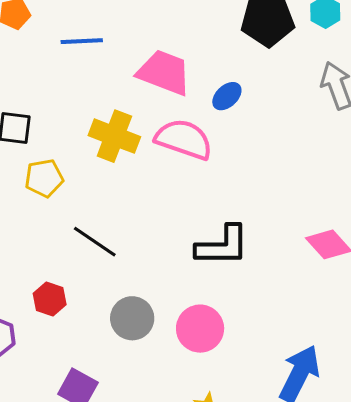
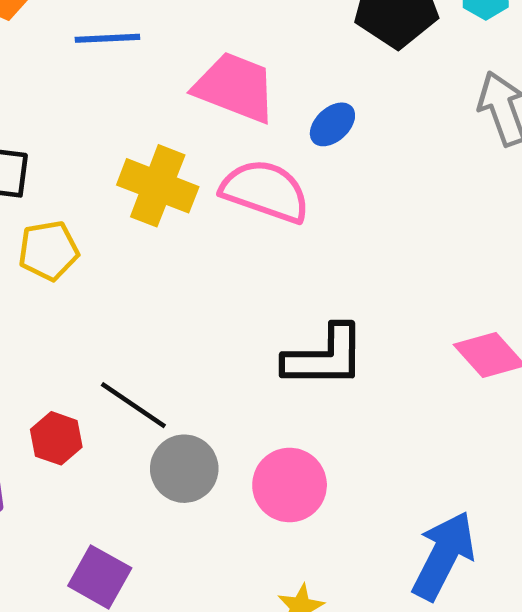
black line: (95, 242) -> (133, 405), moved

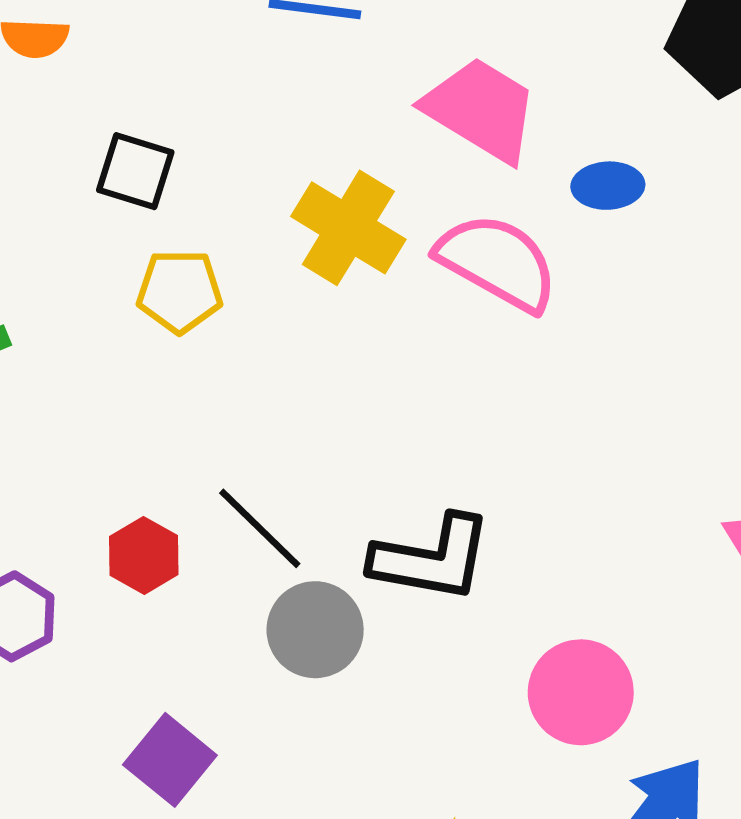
blue ellipse: (332, 124) -> (608, 186), turned 30
black L-shape: (325, 357) -> (432, 558), moved
pink circle: (290, 485) -> (581, 692), moved

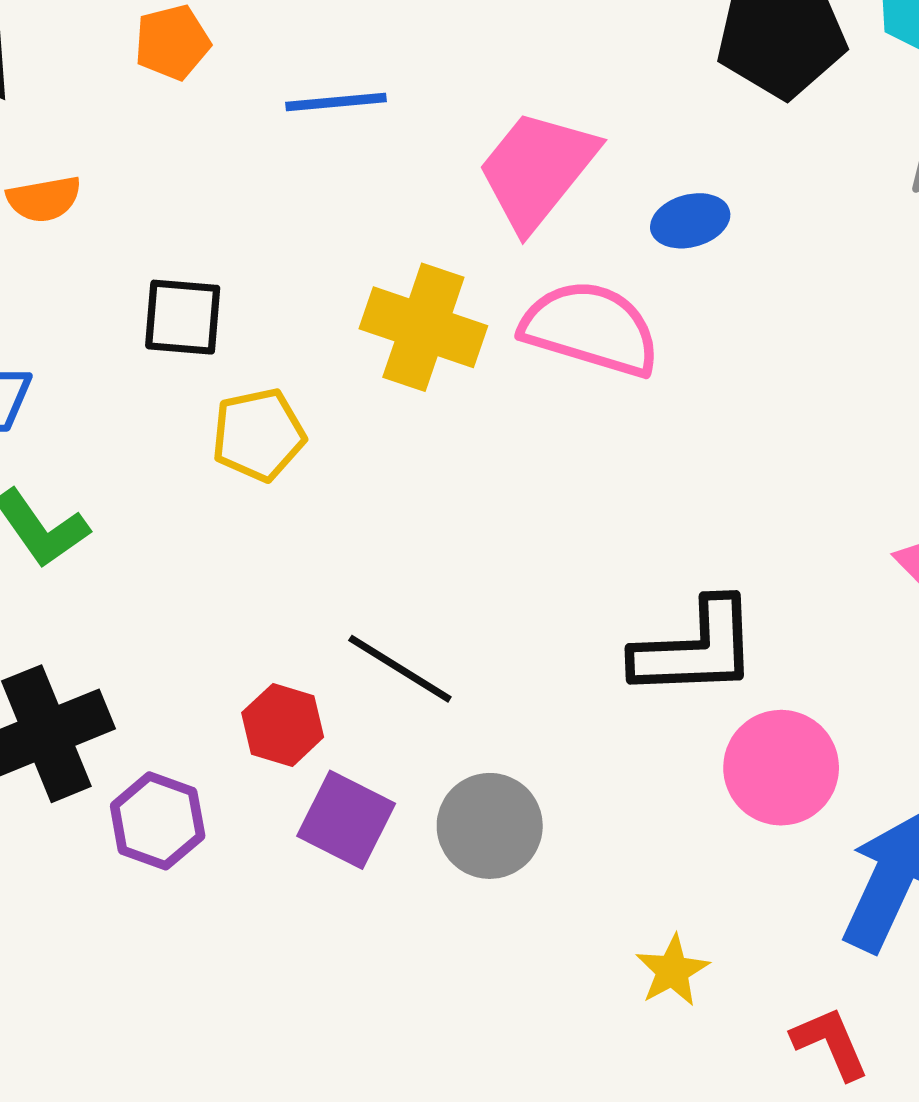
pink trapezoid: (481, 110) -> (537, 170), turned -70
black L-shape: (432, 558) -> (696, 649), moved
gray circle: (315, 630) -> (490, 826), moved
purple square: (170, 760) -> (346, 820), moved

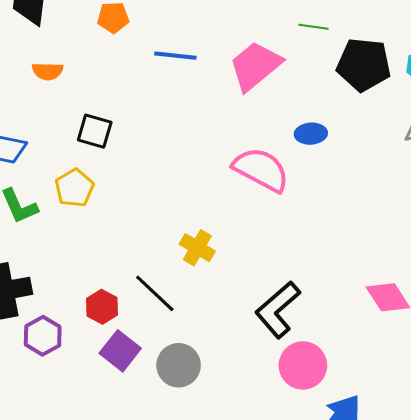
pink trapezoid: (537, 170) -> (255, 66), moved
yellow cross: (423, 327) -> (197, 248), moved, size x0.7
yellow pentagon: (258, 435) -> (74, 188), moved, turned -30
black L-shape: (696, 649) -> (278, 310), turned 130

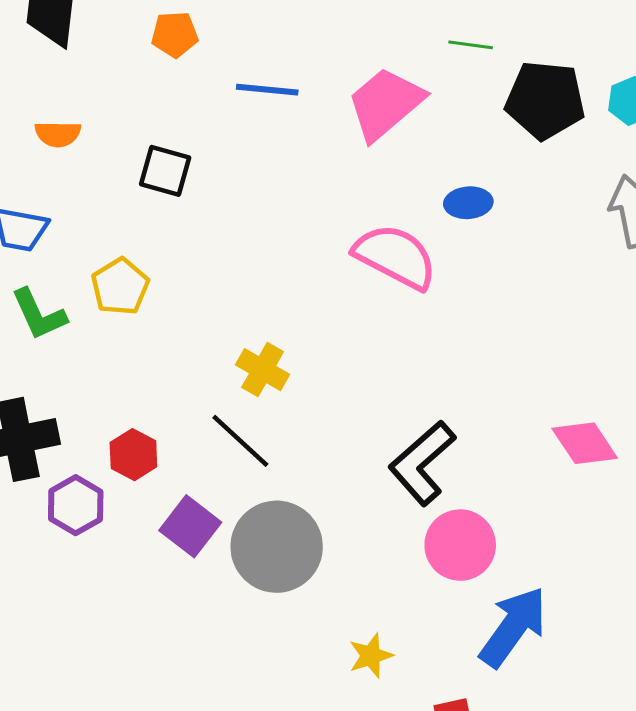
orange semicircle: (48, 71) -> (58, 134), moved
black square: (95, 131) -> (165, 171), moved
yellow cross: (197, 248) -> (263, 370), moved
red hexagon: (102, 307) -> (133, 455), moved
gray circle: (179, 365) -> (277, 547), size x1.4

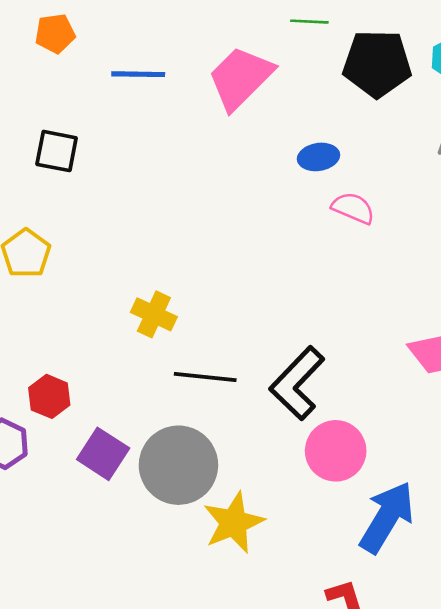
pink semicircle: (395, 257) -> (353, 208), moved, size x0.6
black line: (240, 441) -> (205, 377), moved, turned -32
yellow star: (371, 656) -> (234, 523), moved, size x1.6

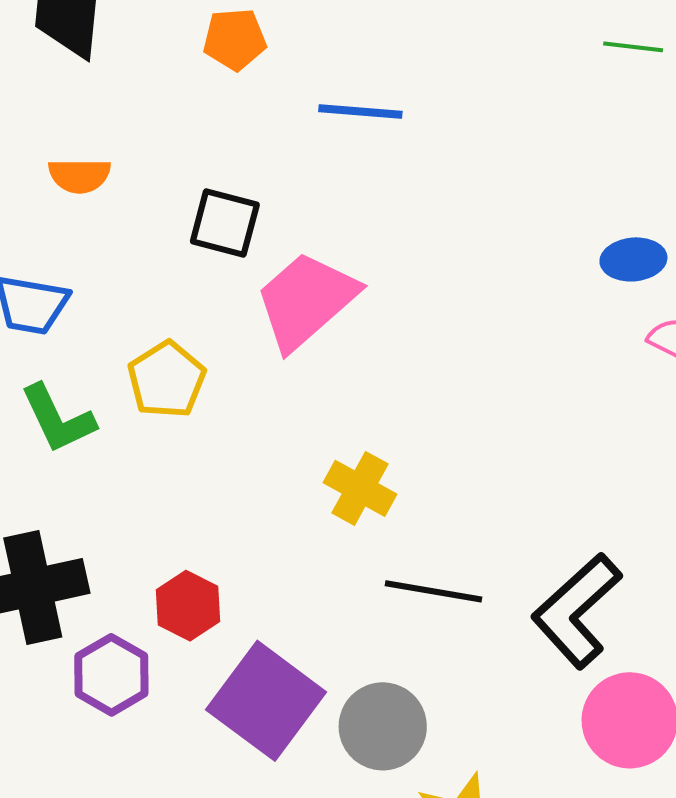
pink trapezoid: (240, 78) -> (306, 300), moved
purple square: (103, 454) -> (266, 701), size x1.4
gray circle: (178, 465) -> (383, 726), size x0.7

